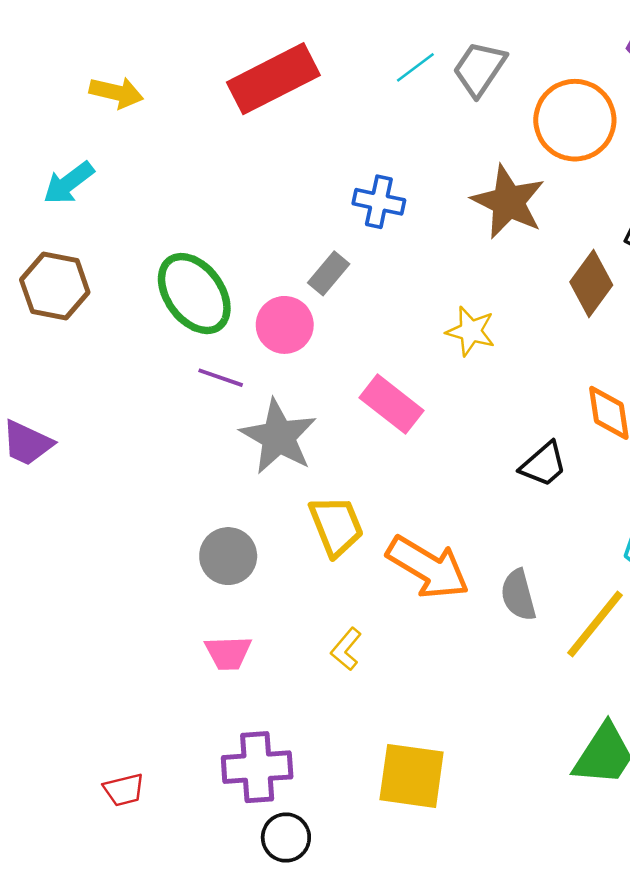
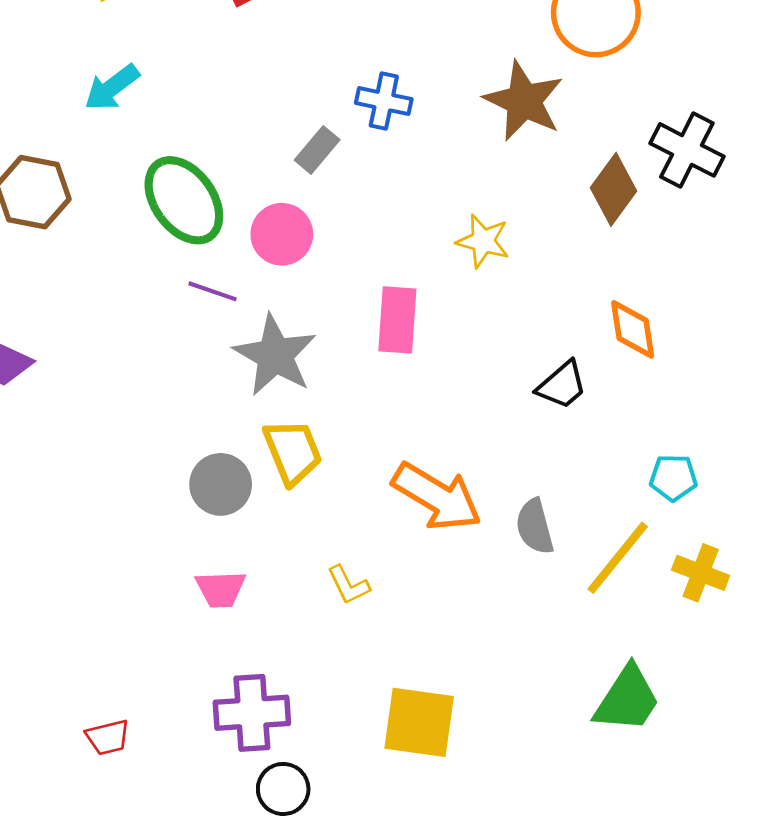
cyan arrow: (69, 183) -> (112, 87), moved
gray rectangle: (329, 273) -> (317, 150), moved
pink rectangle: (391, 404) -> (397, 320), turned 56
yellow trapezoid: (336, 526) -> (293, 452), moved
yellow L-shape: (346, 649) -> (348, 585), turned -66

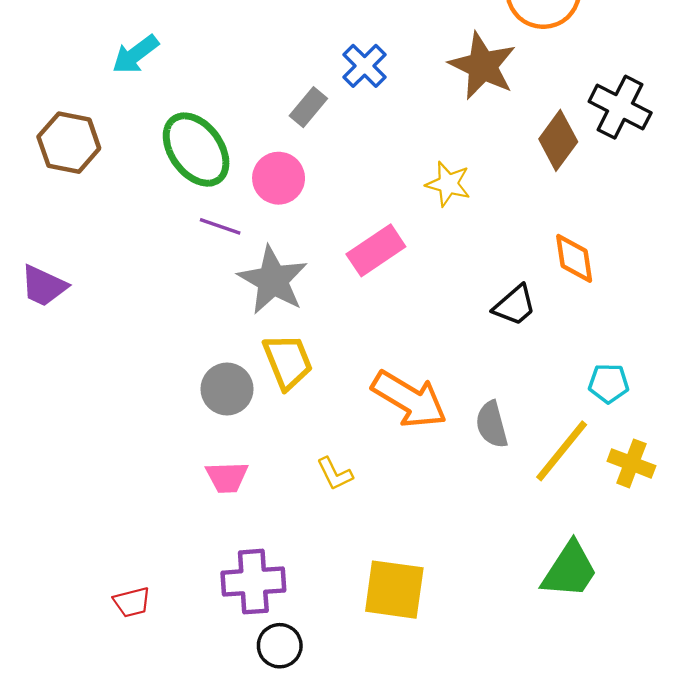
blue cross: (384, 101) -> (365, 66), turned 33
pink rectangle: (397, 320) -> (376, 250), turned 52

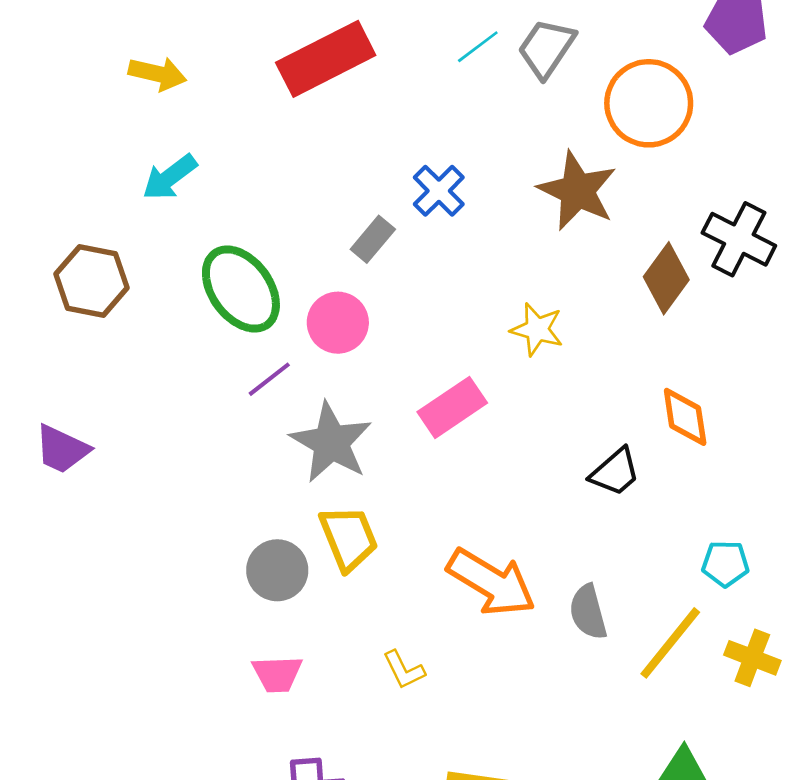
purple line: (220, 226) -> (269, 379), turned -57

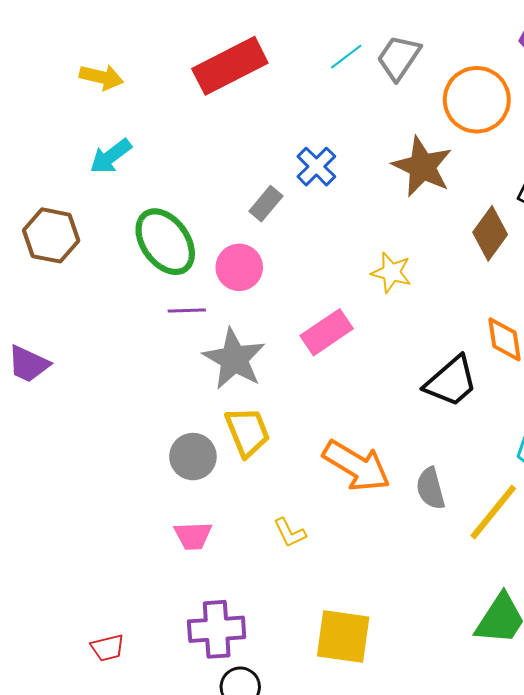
purple line: (269, 379) -> (187, 311), turned 36
black trapezoid: (615, 472) -> (451, 381), size x1.4

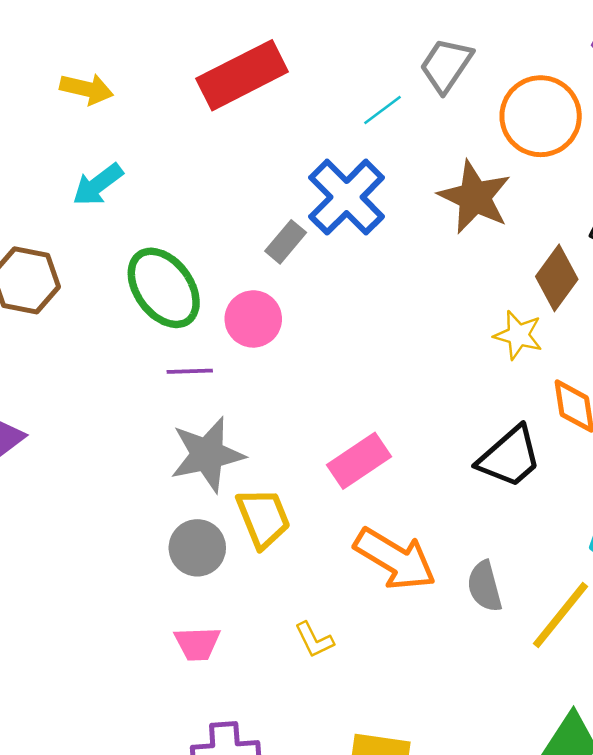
cyan line: (346, 57) -> (383, 110), moved
blue cross: (316, 167) -> (347, 197), size x1.6
yellow star: (391, 272) -> (518, 335), moved
pink rectangle: (327, 332) -> (359, 461), moved
gray star: (234, 359) -> (207, 455), moved, turned 30

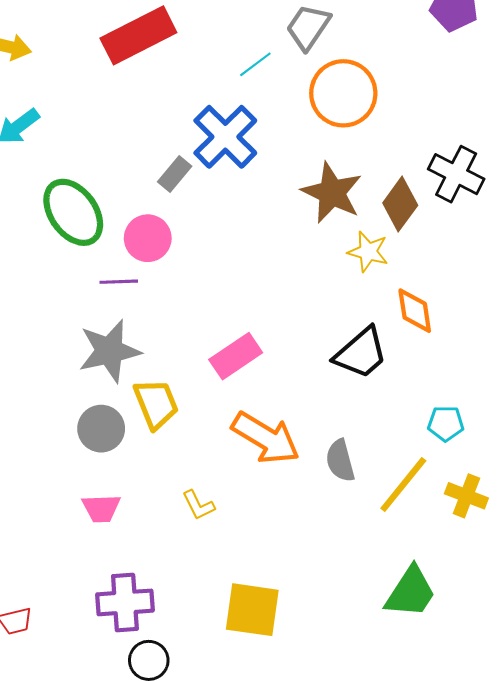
orange circle: (541, 116) -> (343, 93), moved
brown star: (475, 197) -> (332, 193), moved
purple line: (190, 371) -> (119, 282), moved

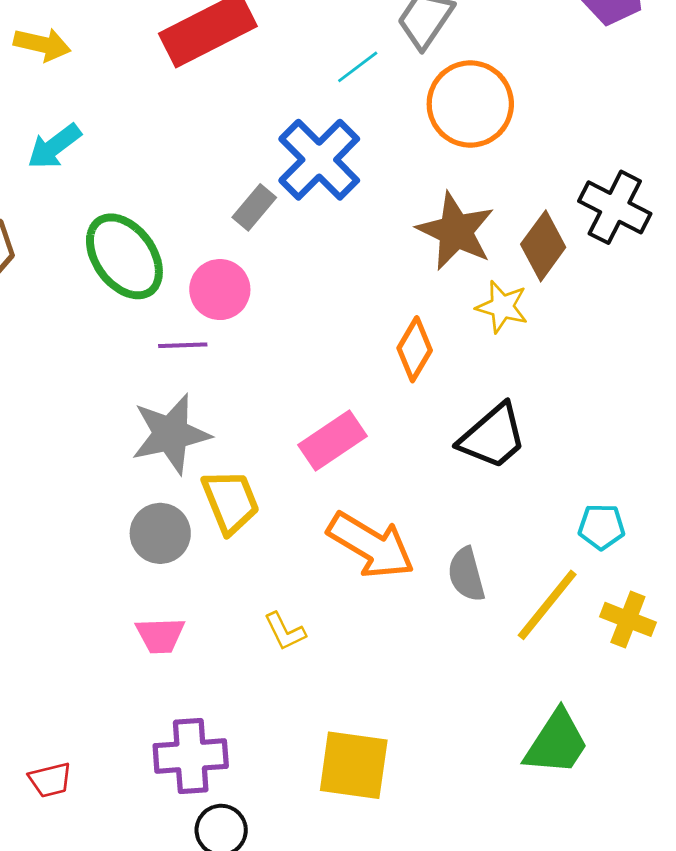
orange diamond: (415, 311) -> (415, 349), moved, turned 39

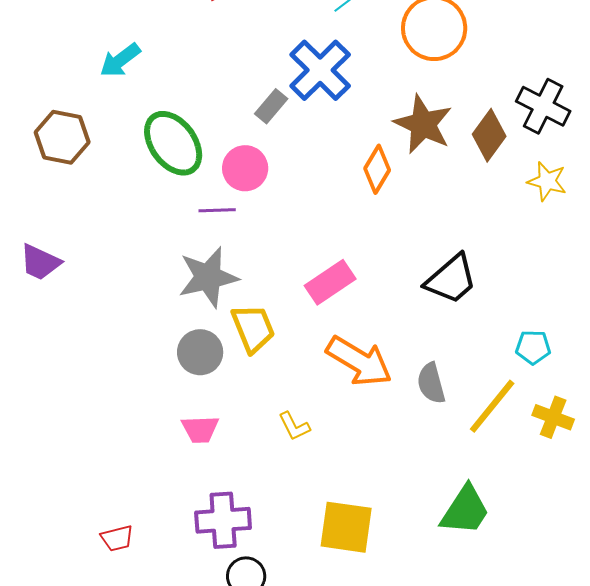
yellow star: (502, 307) -> (547, 181), moved
orange diamond: (415, 349) -> (377, 169), moved
green trapezoid: (556, 743) -> (465, 510), moved

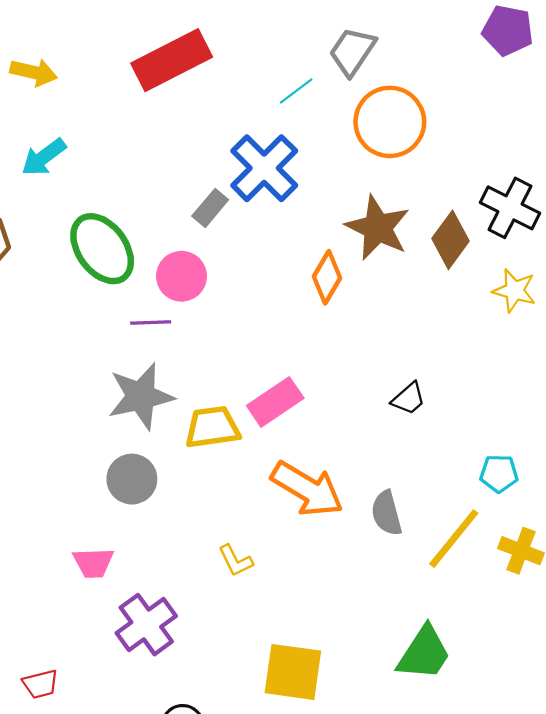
black trapezoid: (451, 279) -> (409, 399), size x0.6
yellow trapezoid: (253, 328) -> (212, 427), moved, turned -76
pink trapezoid: (200, 429) -> (93, 563), moved
purple cross: (223, 520) -> (146, 625), moved, turned -32

